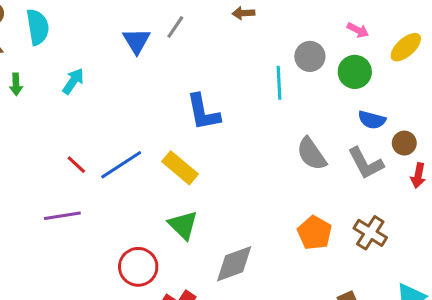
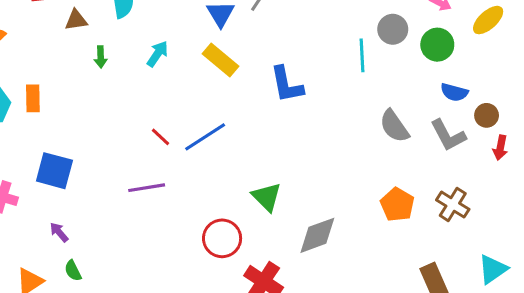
yellow rectangle: (180, 168) -> (221, 60), moved

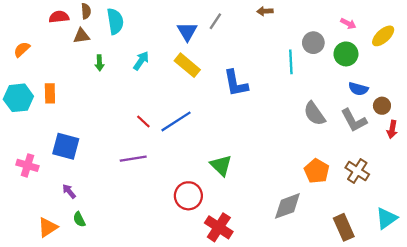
gray diamond: (317, 235) -> (287, 206), moved

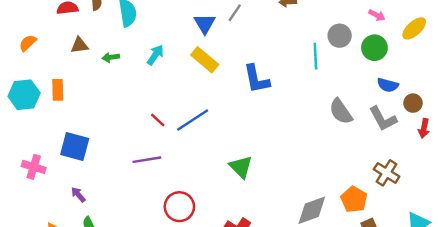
brown triangle: (81, 36) -> (79, 45), moved
green arrow: (99, 63) -> (111, 57), turned 84
orange pentagon: (317, 171) -> (354, 199), moved
red circle: (188, 196) -> (179, 207), moved

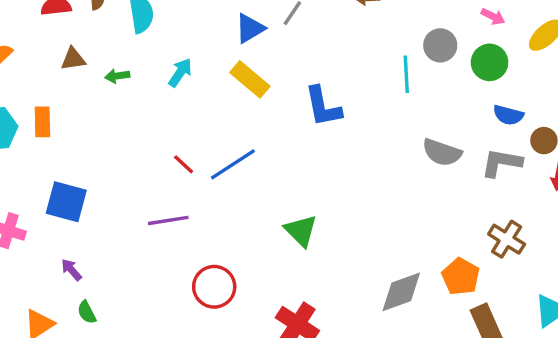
blue triangle: (205, 24) -> (250, 28), turned 30
gray semicircle: (341, 112) -> (442, 152), turned -36
gray L-shape: (383, 119) -> (501, 163), turned 128

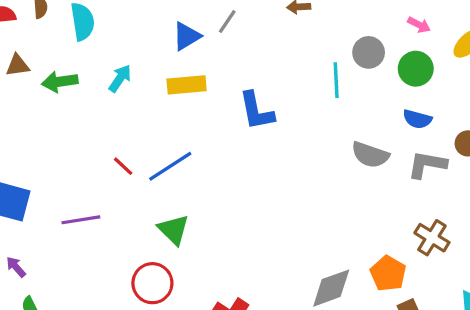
green arrow: (117, 76) -> (60, 82), size x1.5
yellow rectangle: (250, 79) -> (187, 85), turned -45
blue semicircle: (508, 115) -> (417, 119), moved
purple line: (168, 220) -> (81, 220), moved
green triangle: (301, 231) -> (174, 230), moved

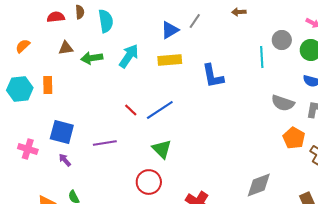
cyan arrow: (120, 78) -> (129, 56), size x1.4
purple arrow: (16, 267) -> (65, 160), moved
orange pentagon: (388, 273) -> (294, 138), moved

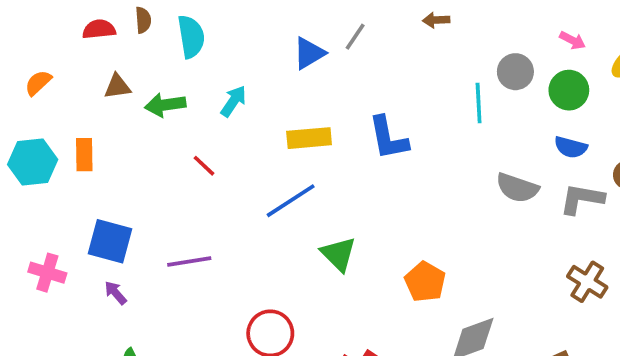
cyan arrow: (129, 56) -> (233, 101), size x0.7
yellow rectangle: (170, 60) -> (309, 138), moved
red line: (131, 110) -> (204, 166), moved
orange pentagon: (294, 138) -> (425, 282), moved
green triangle: (162, 149) -> (339, 254), moved

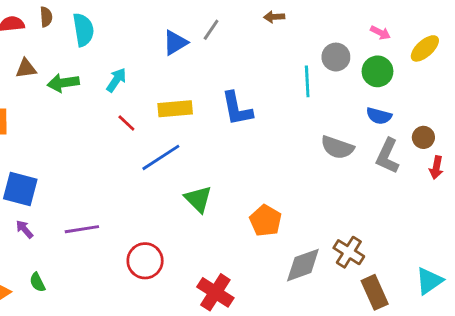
red line: (204, 166) -> (126, 123), moved
gray L-shape: (582, 199) -> (388, 156), turned -75
purple line: (189, 261) -> (82, 229), moved
brown cross: (587, 282) -> (349, 252), moved

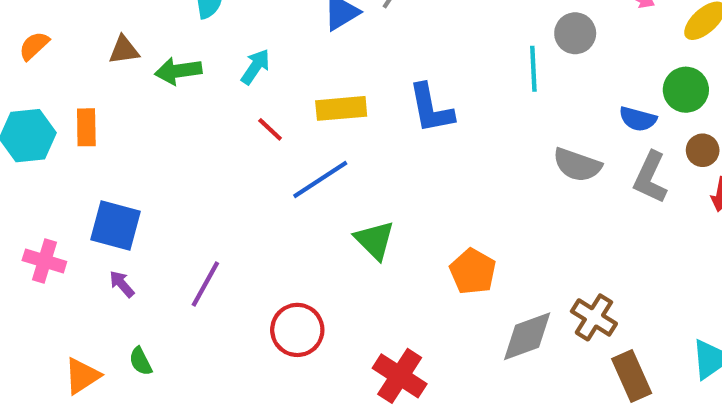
green circle: (378, 71) -> (686, 90), moved
purple line: (82, 229) -> (205, 284), turned -52

